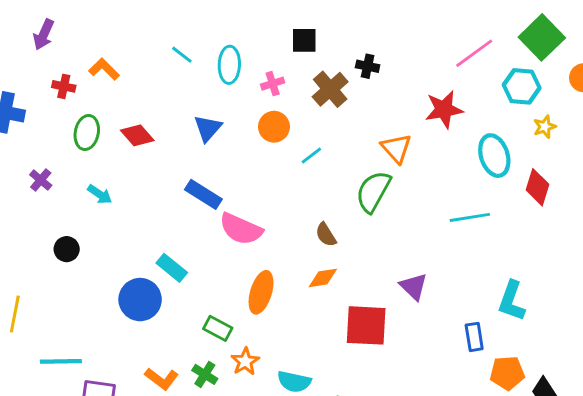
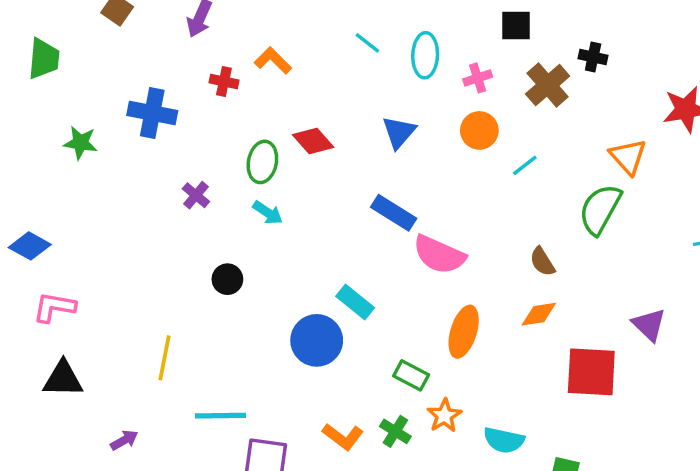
green ellipse: (87, 132) -> (262, 162), moved

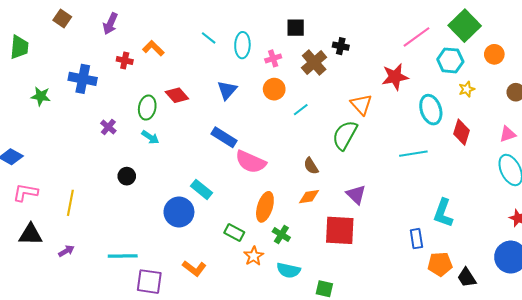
purple triangle: (649, 325) -> (356, 195), moved
yellow line: (164, 358) -> (70, 203), moved
green cross: (395, 431) -> (281, 235), moved
purple arrow: (124, 440) -> (66, 251), moved

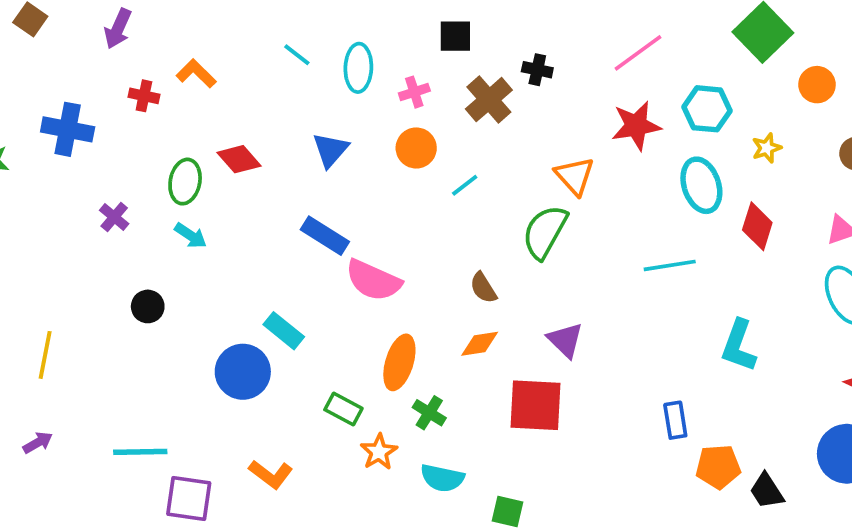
pink line: (416, 37) -> (638, 53), moved
cyan hexagon: (450, 60) -> (707, 109), moved
cyan L-shape: (443, 213) -> (739, 346), moved

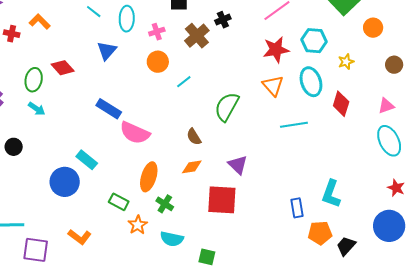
black cross: (537, 70) -> (223, 20), turned -35
blue triangle: (330, 150) -> (107, 51), moved
orange triangle: (575, 176) -> (273, 86), moved
cyan L-shape: (739, 346) -> (331, 194), moved
black trapezoid: (767, 491) -> (346, 246), turned 75

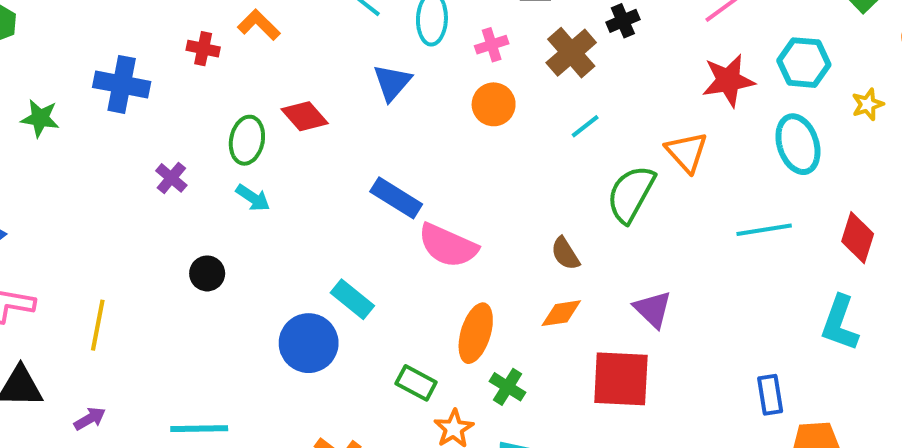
cyan line: (184, 82) -> (585, 126), moved
orange triangle: (273, 86) -> (687, 152), moved
red diamond: (341, 104) -> (858, 238), moved
cyan L-shape: (331, 194) -> (840, 323), moved

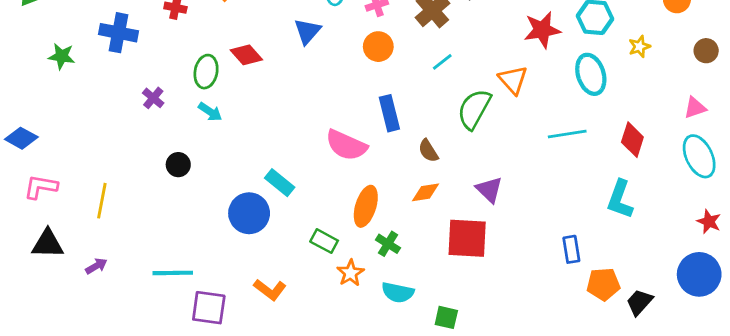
blue rectangle: (396, 198) -> (389, 113), moved, turned 44

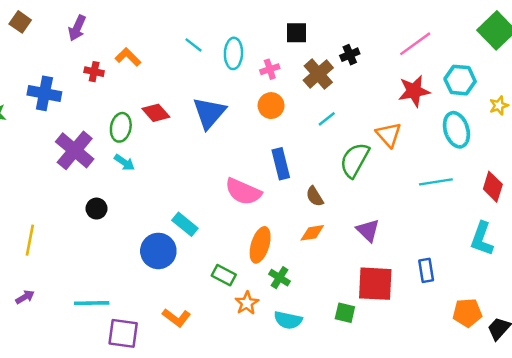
blue triangle: (307, 31) -> (209, 113), moved, size x1.4
purple cross: (153, 98) -> (75, 150), size x2.0
red square: (467, 238) -> (375, 284), moved
blue rectangle: (571, 249) -> (426, 270), moved
green square: (446, 317) -> (345, 313), moved

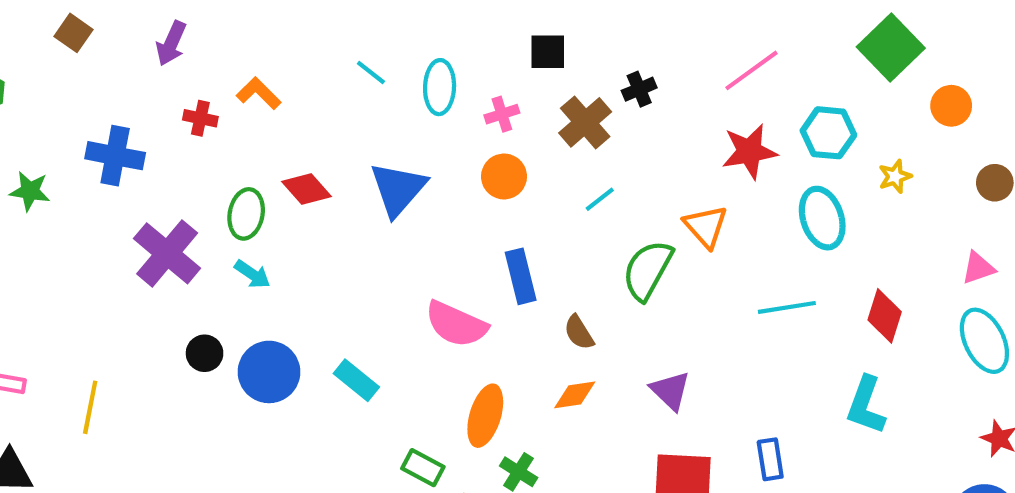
blue circle: (158, 251) -> (269, 372), moved

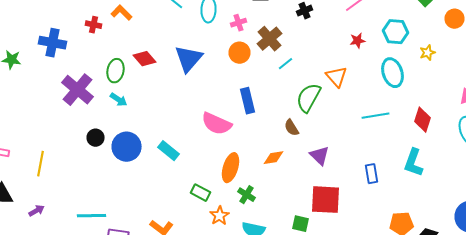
brown cross: (585, 122) -> (270, 39), moved
red star: (749, 152) -> (358, 41), size x0.6
brown semicircle: (579, 332) -> (292, 128), moved
blue rectangle: (770, 459) -> (372, 174), moved

